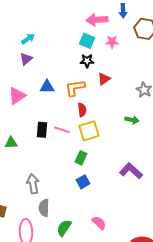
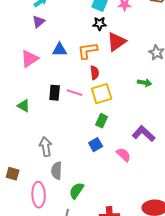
red triangle: (104, 79) -> (117, 42), size x1.5
green triangle: (11, 143) -> (24, 106), turned 32
green rectangle: (81, 158) -> (102, 121), moved
pink semicircle: (99, 223) -> (124, 155), moved

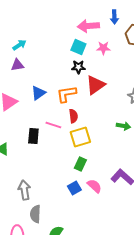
purple triangle: (39, 22) -> (17, 65), turned 32
blue triangle: (60, 50) -> (38, 93), turned -35
pink line: (75, 93) -> (53, 125), moved
pink semicircle: (124, 155) -> (94, 186), moved

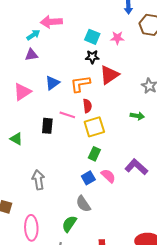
pink arrow: (88, 26) -> (51, 22), moved
gray semicircle: (35, 214) -> (83, 204), moved, turned -36

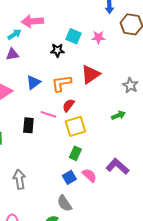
black star: (92, 57) -> (57, 50), moved
red semicircle: (87, 106) -> (68, 105), turned -136
green arrow: (137, 116) -> (118, 115), turned -32

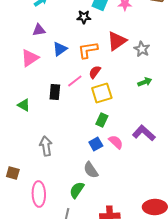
purple triangle: (12, 54) -> (39, 30), moved
gray star: (130, 85) -> (142, 49), moved
pink line: (48, 114) -> (75, 81), turned -56

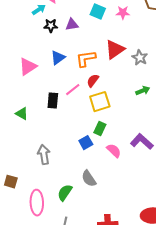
black star: (84, 17) -> (51, 26), moved
purple triangle: (39, 30) -> (72, 25), moved
blue square: (96, 144) -> (86, 143), moved
green semicircle: (77, 190) -> (65, 193), moved

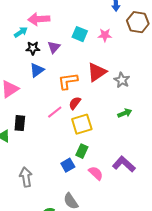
purple triangle: (72, 25) -> (54, 47), turned -40
blue triangle: (58, 58) -> (37, 70), moved
black rectangle: (53, 101) -> (20, 123), moved

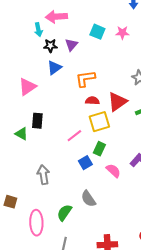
cyan arrow: (21, 32) -> (38, 30), turned 112
red triangle: (97, 72) -> (117, 102), moved
red semicircle: (75, 103) -> (92, 101), turned 56
pink line: (55, 112) -> (74, 136), moved

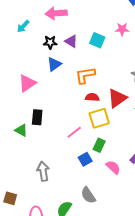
cyan arrow: (38, 30) -> (23, 26), moved, turned 56
cyan square: (97, 32) -> (97, 40), moved
purple triangle: (71, 45) -> (71, 41), turned -40

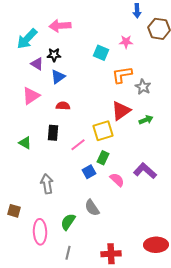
cyan arrow: (23, 26) -> (27, 39), size x1.6
purple triangle: (71, 41) -> (37, 64), moved
orange L-shape: (85, 75) -> (122, 75), moved
red semicircle: (92, 97) -> (63, 106), moved
black rectangle: (37, 117) -> (53, 133), moved

